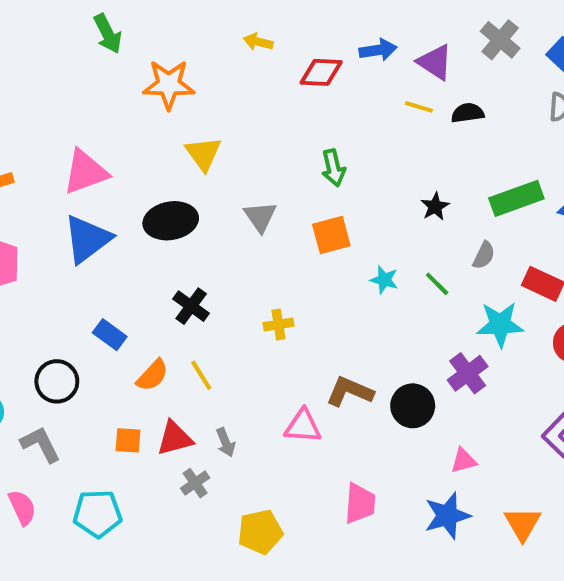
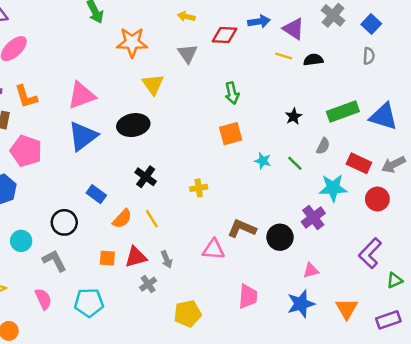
gray triangle: (260, 217) -> (188, 54), moved

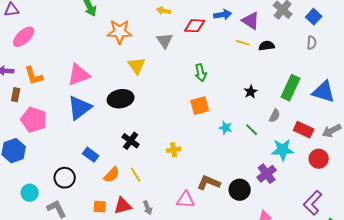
green rectangle: (343, 111) -> (291, 88), turned -45

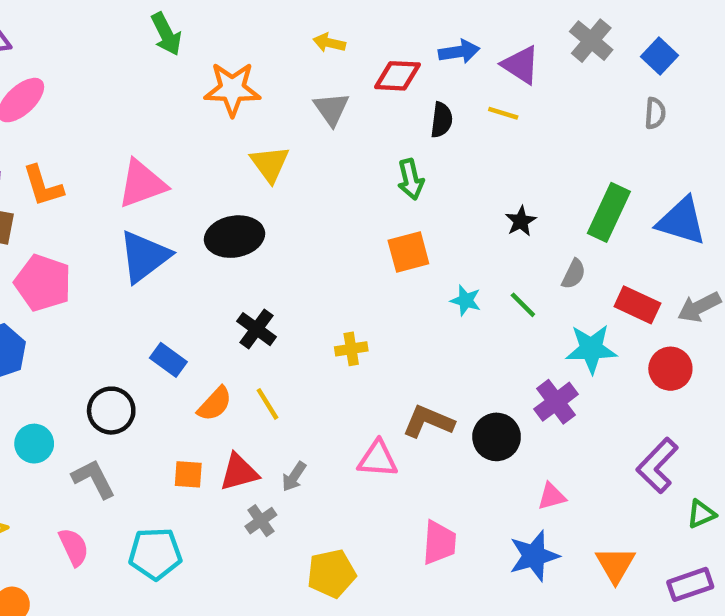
black semicircle: (267, 46) -> (441, 120), moved, turned 105
gray arrow: (148, 208) -> (294, 477), turned 56

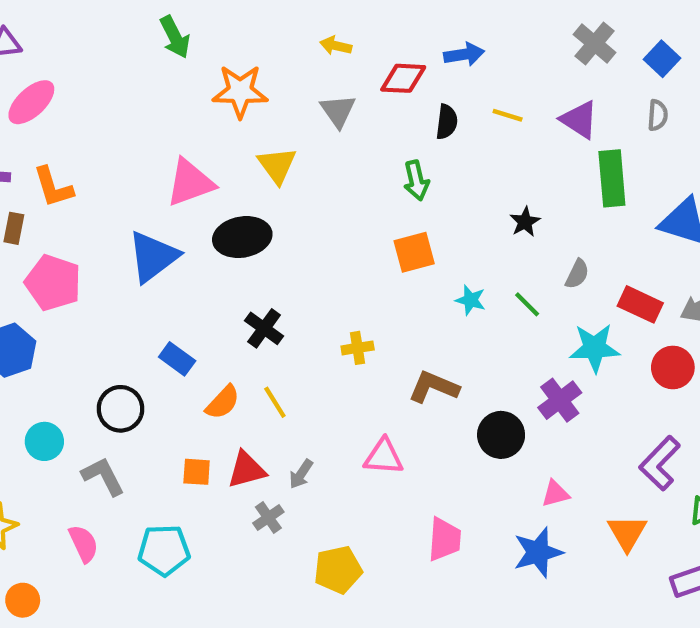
purple triangle: (521, 65) -> (579, 120), moved
pink triangle: (142, 184) -> (190, 183), moved
green rectangle: (609, 212) -> (612, 178), moved, turned -30
brown L-shape: (428, 422) -> (434, 387), moved
orange triangle: (615, 565) -> (627, 533), moved

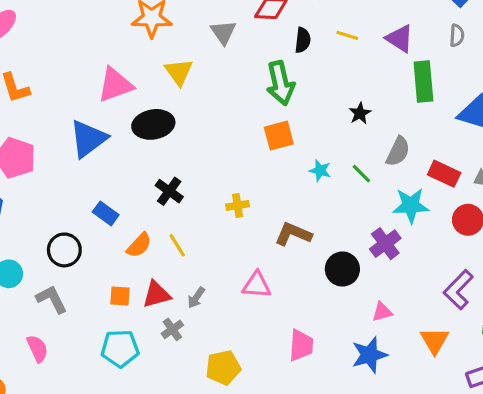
green arrow: (416, 180) -> (280, 83), size x1.5
gray semicircle: (577, 274) -> (398, 151), size x1.4
cyan pentagon: (164, 550) -> (120, 348), moved

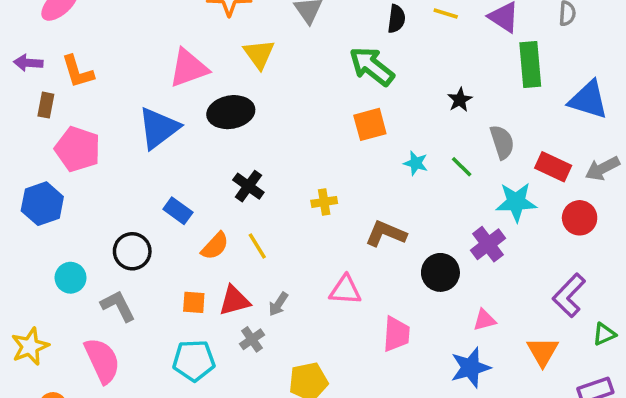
green arrow: (280, 83) -> (372, 66), turned 141
gray semicircle: (398, 151) -> (502, 142), turned -44
pink trapezoid: (301, 345) -> (396, 334), moved
pink semicircle: (37, 348) -> (102, 360), size x1.5

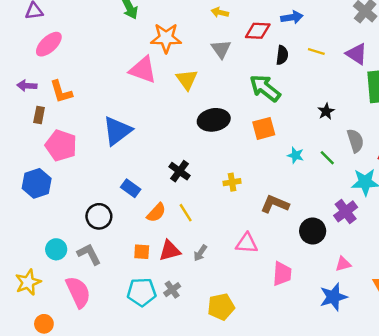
pink triangle: (189, 68) -> (143, 70), moved, turned 40
black ellipse: (231, 112) -> (214, 120), moved
cyan circle: (71, 278) -> (56, 249), moved
gray cross: (252, 339) -> (172, 290), moved

